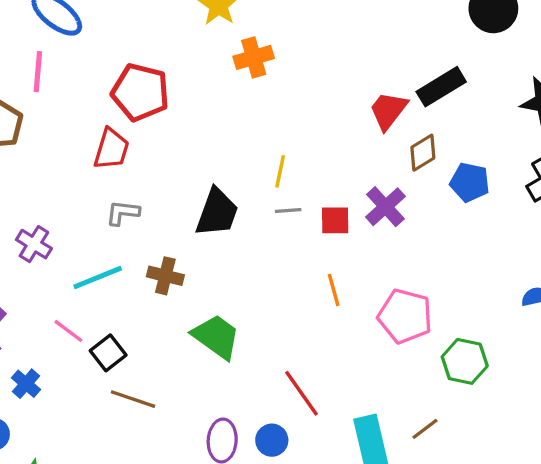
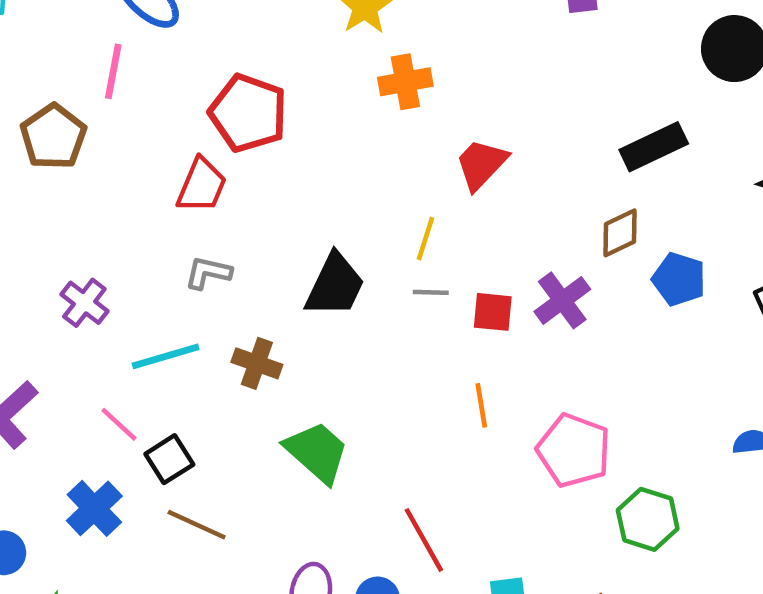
red trapezoid: (388, 110) -> (481, 164), moved
blue cross: (26, 384) -> (94, 508), moved, size x1.4

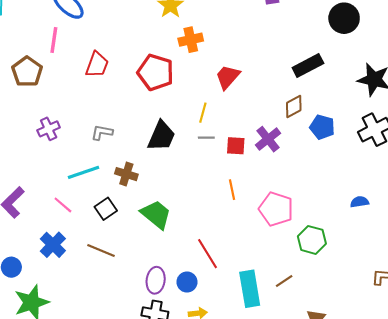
red pentagon: (248, 113) -> (156, 72), moved
red trapezoid: (202, 185) -> (97, 65), moved
purple cross: (84, 303) -> (49, 129), moved, turned 30
black square: (169, 459) -> (106, 209), moved

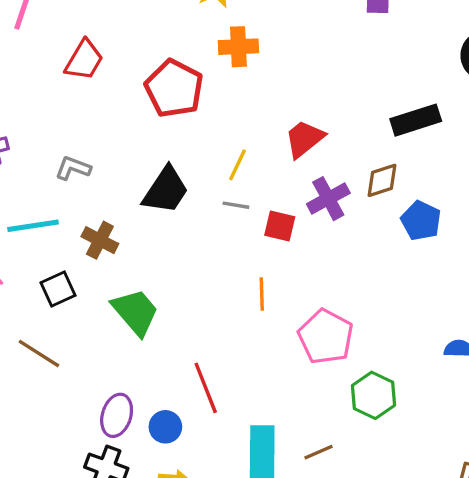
red trapezoid: (228, 77) -> (304, 139), moved
purple cross: (268, 139) -> (328, 199), moved

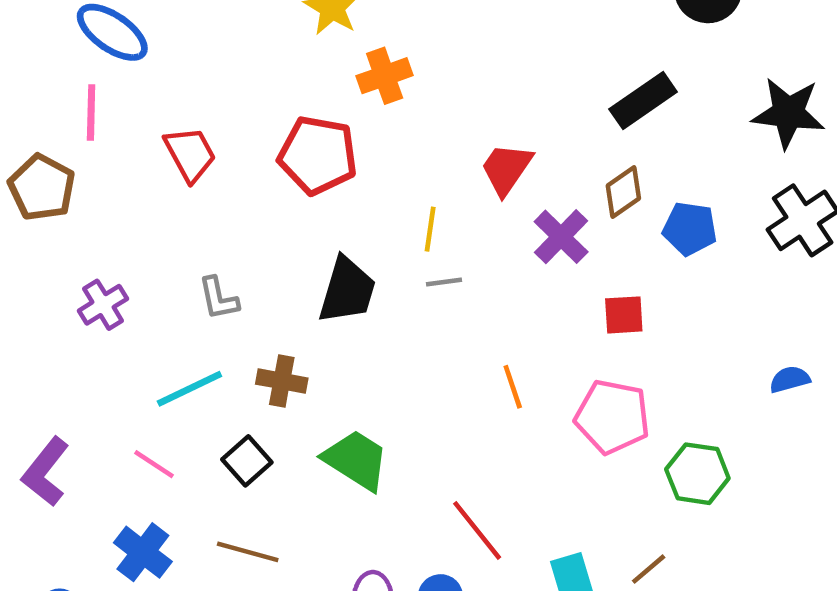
red trapezoid: (84, 60) -> (190, 154), turned -42
gray L-shape: (73, 168) -> (218, 298), turned -105
red square: (280, 226) -> (624, 315), moved

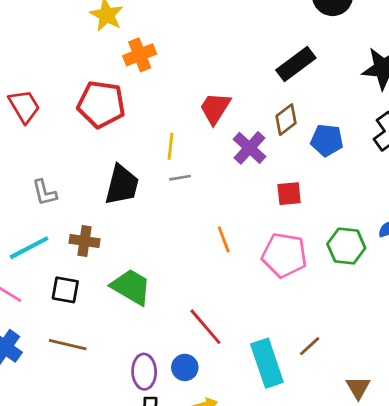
black square: (247, 461) -> (65, 290), turned -36
green hexagon: (697, 474) -> (346, 246), moved

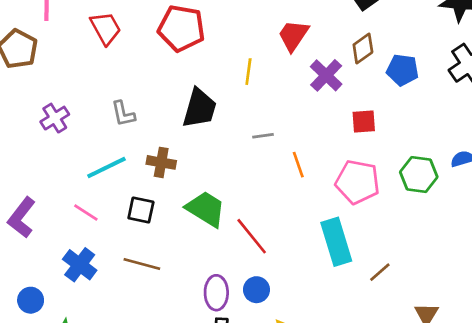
gray line: (180, 178) -> (263, 136), moved
red line: (205, 327) -> (252, 236), moved
cyan rectangle: (267, 363) -> (336, 242), moved

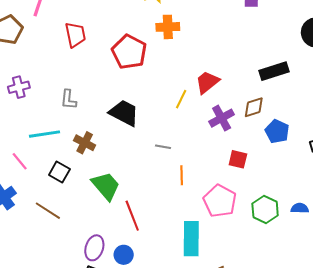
yellow line: (248, 72) -> (181, 99), moved
black trapezoid: (200, 108) -> (124, 113), turned -96

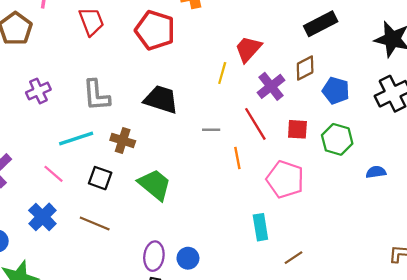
gray L-shape: (68, 100) -> (96, 95), size x1.4
green hexagon: (265, 209) -> (337, 139), moved
red line: (132, 216) -> (255, 124), moved
cyan rectangle: (191, 239) -> (260, 227), size x0.7

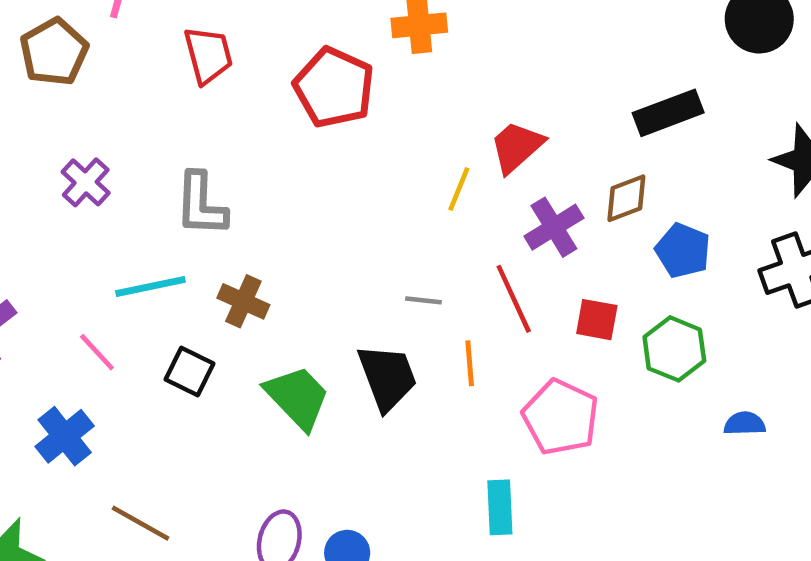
purple cross: (38, 91) -> (86, 182), turned -30
black trapezoid: (161, 99) -> (387, 377), moved, turned 45
brown line: (95, 223) -> (140, 523), moved

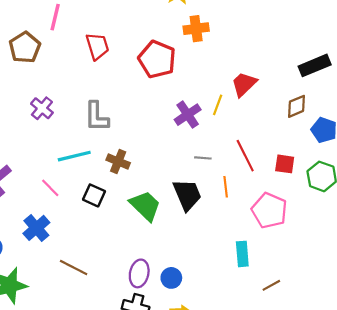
purple cross: (554, 227) -> (188, 115), moved

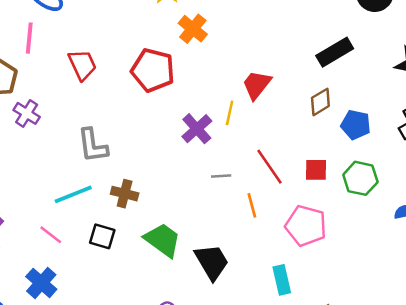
orange cross: (196, 29) -> (193, 29), turned -35
purple cross: (42, 108) -> (27, 113), moved
black trapezoid: (187, 195) -> (212, 262), moved

